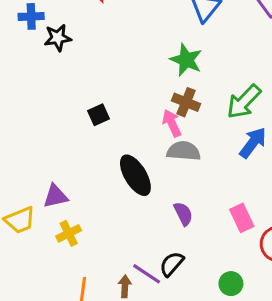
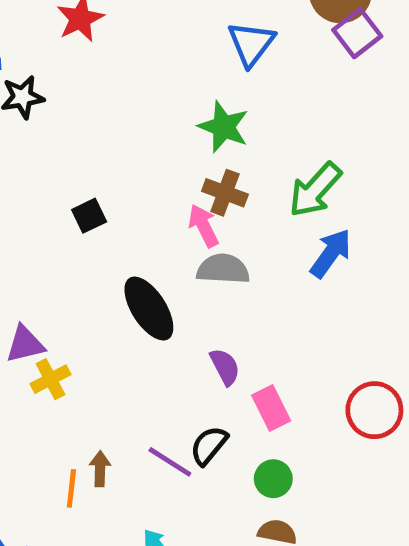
pink rectangle: (242, 218) -> (271, 408), moved
yellow cross: (69, 233) -> (51, 379), moved
green circle: (231, 284) -> (273, 479), moved
brown arrow: (125, 286) -> (100, 469), moved

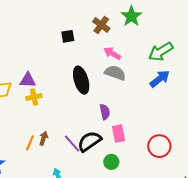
brown cross: (225, 193) -> (101, 25), moved
pink arrow: (204, 226) -> (112, 53), turned -48
black semicircle: (209, 445) -> (89, 141), size x1.4

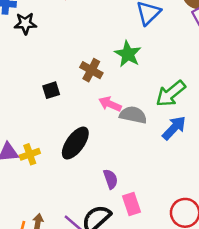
gray semicircle: (115, 73) -> (133, 115), moved
black ellipse: (81, 80) -> (75, 143), turned 60
yellow cross: (34, 97) -> (30, 154), moved

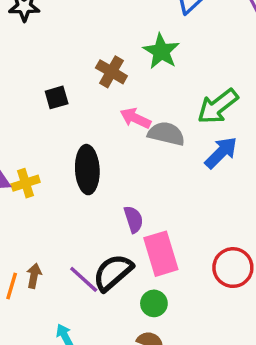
black ellipse: (75, 143) -> (87, 170), turned -40
pink rectangle: (131, 204) -> (161, 254), size x1.4

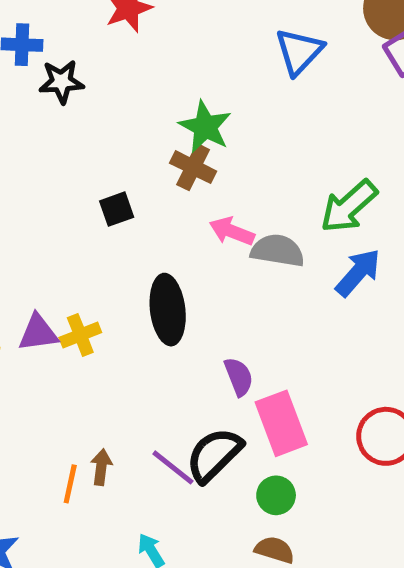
green star: (161, 51) -> (205, 127), moved

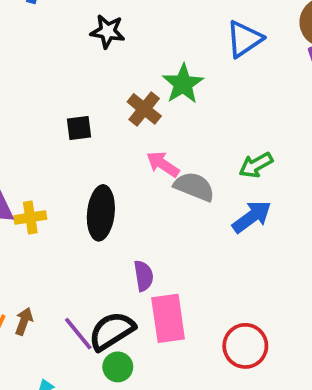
black star: (61, 82) -> (108, 31), moved
green star: (205, 127) -> (183, 84), moved
green arrow: (349, 206) -> (256, 165), size x0.7
green circle: (276, 495) -> (118, 367), moved

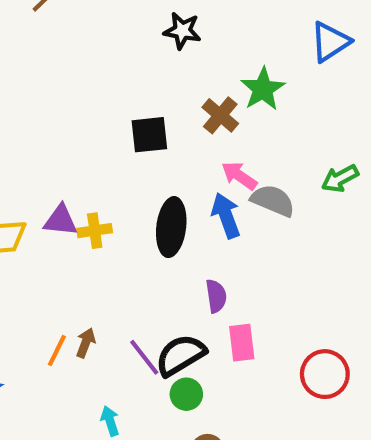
black square: (79, 128) -> (149, 135), size x1.4
blue arrow: (252, 217) -> (226, 216), moved, turned -75
pink rectangle: (168, 318) -> (242, 343), size x0.7

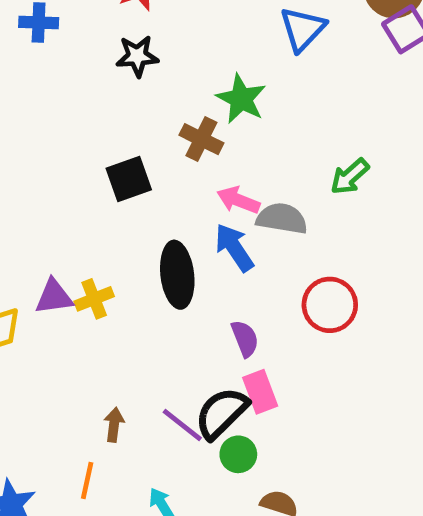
pink rectangle: (242, 343) -> (260, 392), moved
orange line: (57, 350) -> (87, 481), moved
red circle: (325, 374) -> (330, 305), moved

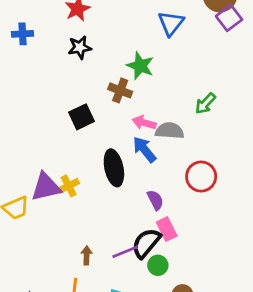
purple triangle: (54, 297) -> (46, 187), size x1.4
purple line: (182, 425) -> (125, 252), turned -55

